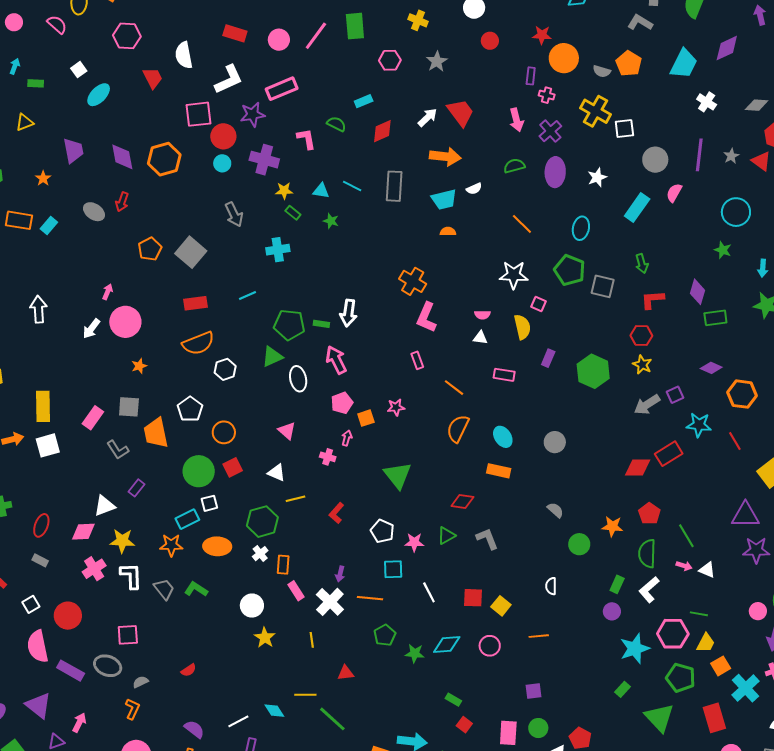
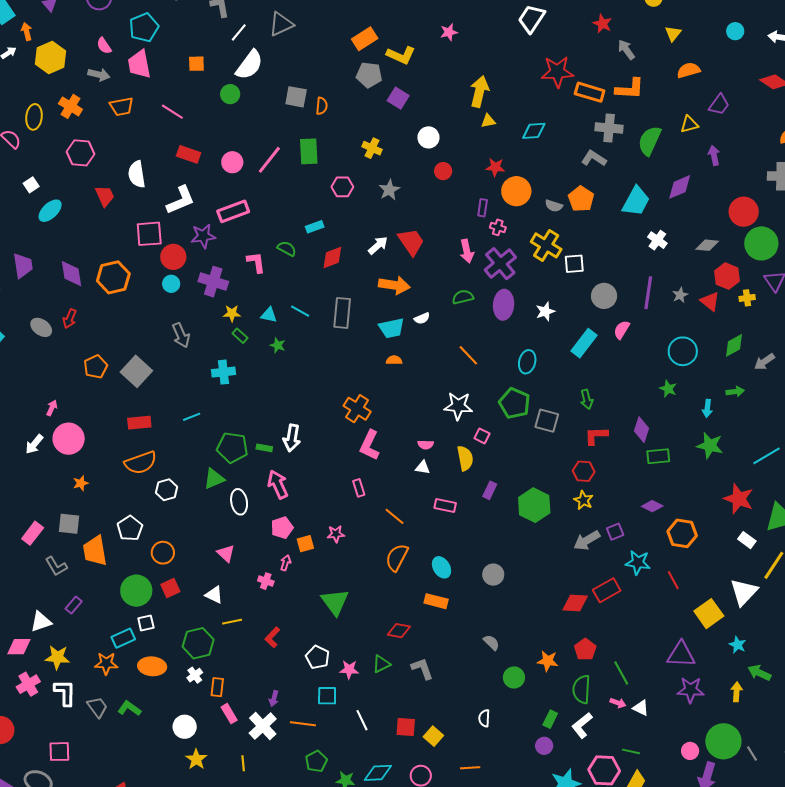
purple cross: (550, 131) -> (500, 264), size x1.4

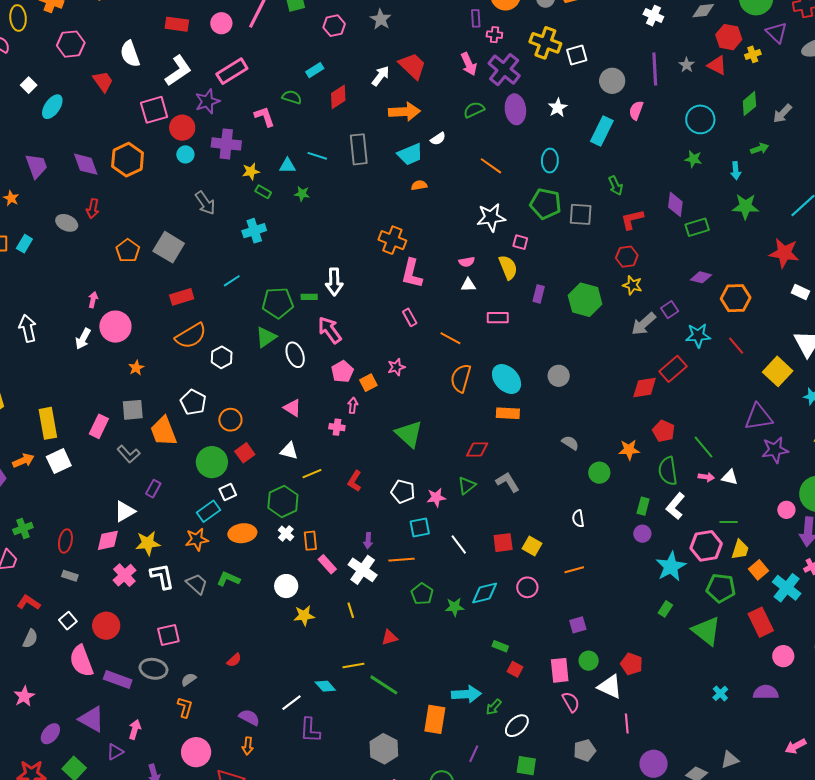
cyan ellipse: (442, 567) -> (507, 379), size x1.4
yellow star: (196, 759) -> (304, 616), turned -30

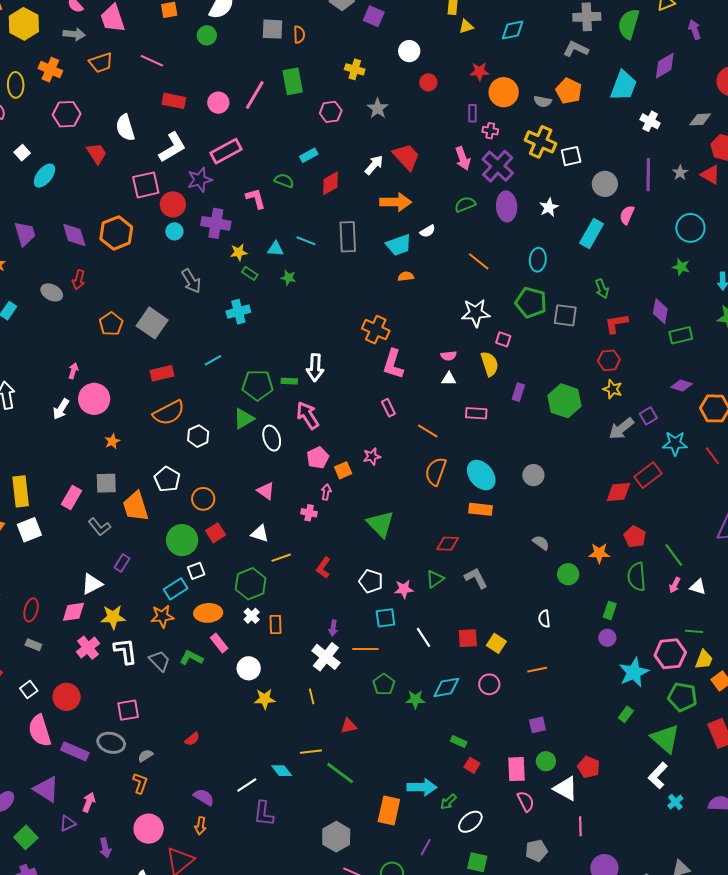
pink arrow: (706, 477) -> (675, 585), turned 105
white L-shape: (675, 506) -> (658, 776), moved
pink rectangle: (327, 564) -> (219, 643), moved

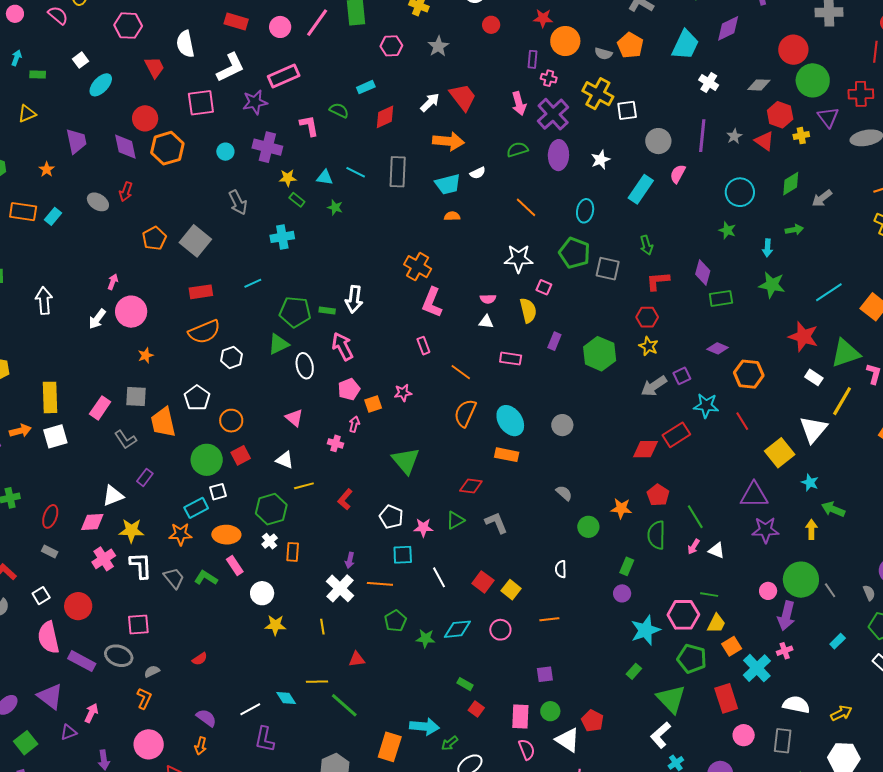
red circle: (173, 204) -> (145, 118), moved
red square: (468, 638) -> (483, 582), turned 35

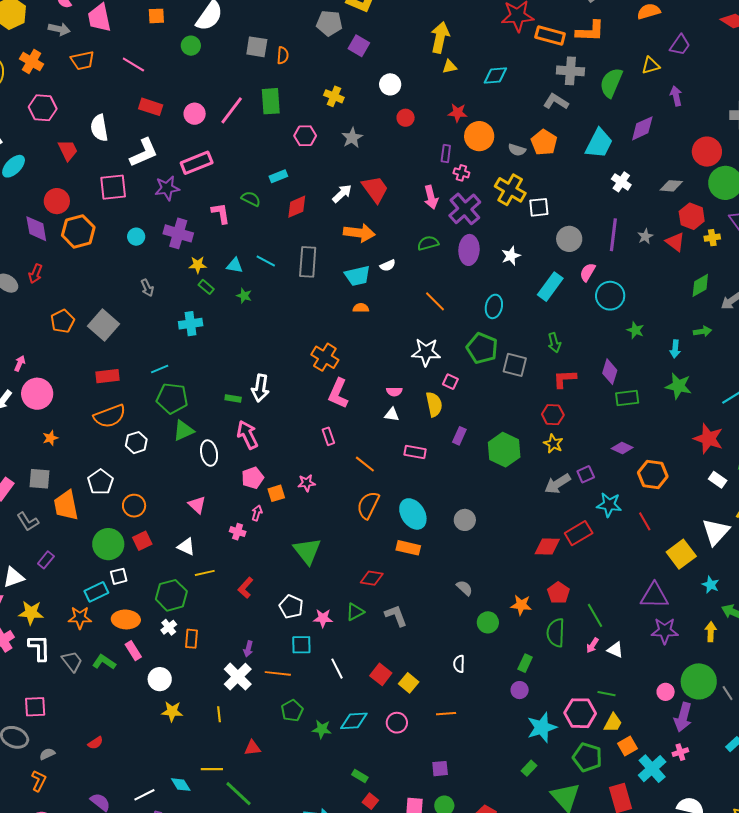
cyan circle: (740, 192) -> (610, 296), moved
gray arrow: (238, 202) -> (147, 288), size x0.7
green pentagon: (295, 312) -> (172, 398), moved

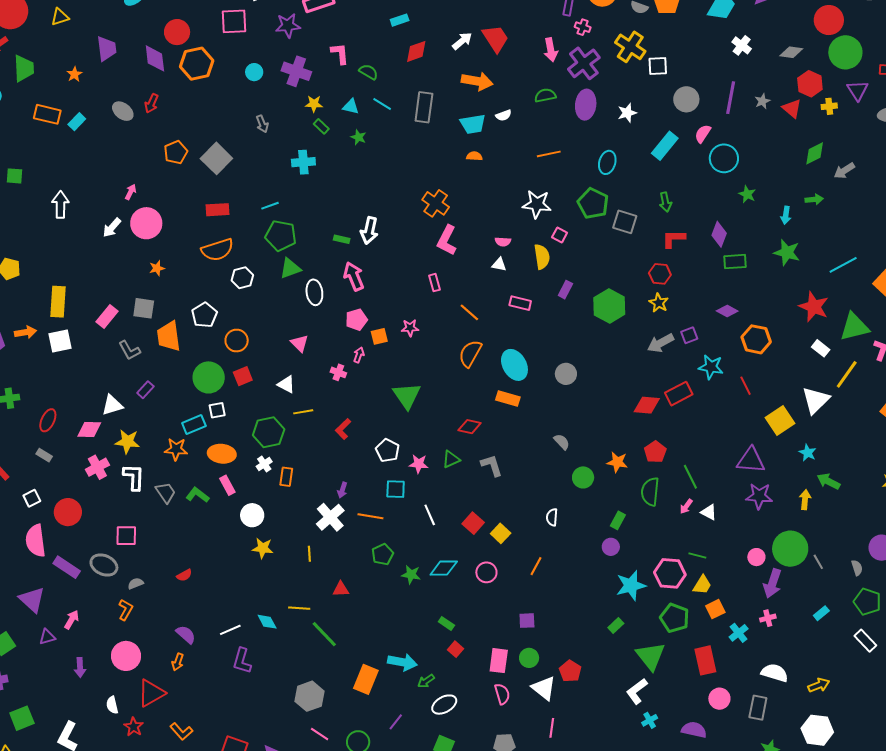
green semicircle: (251, 199) -> (369, 72), moved
orange line: (435, 301) -> (549, 154), turned -60
orange line: (446, 714) -> (536, 566), turned -60
cyan cross: (652, 769) -> (739, 633), size x0.7

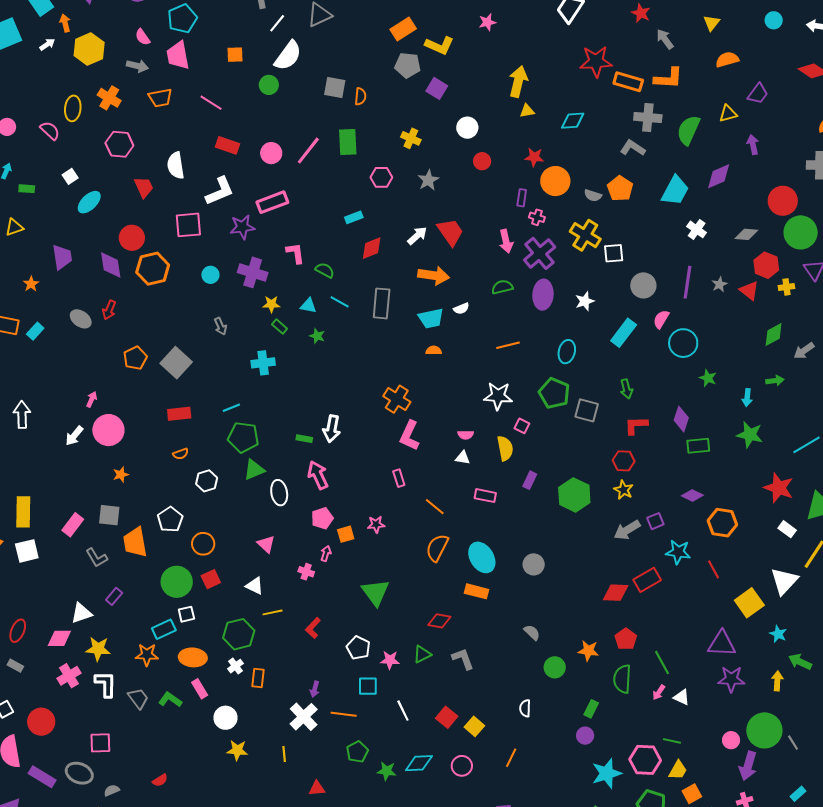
orange semicircle: (217, 250) -> (181, 454), size x0.5

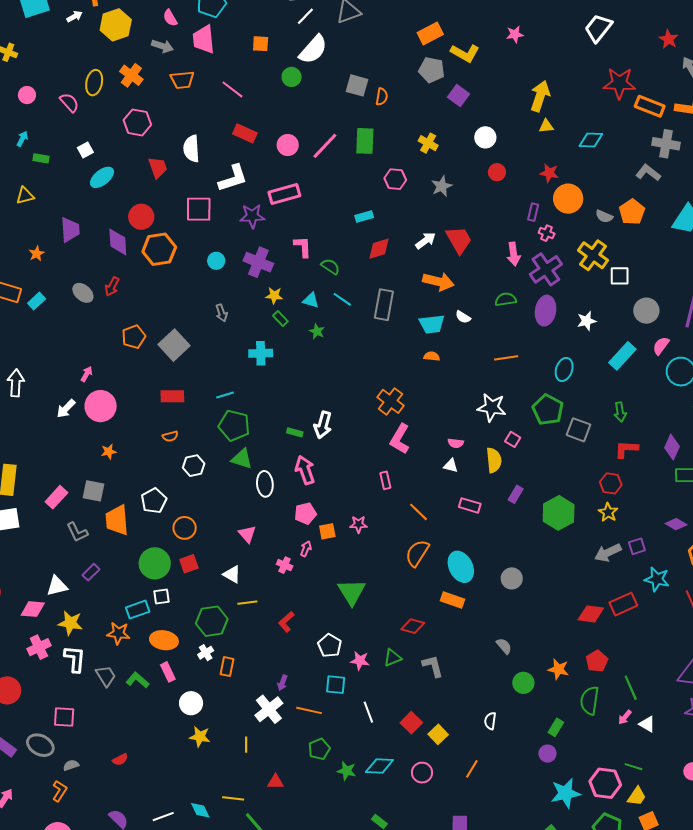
white semicircle: (461, 308) -> (463, 317), turned 49
green triangle: (254, 470) -> (242, 459), turned 35

